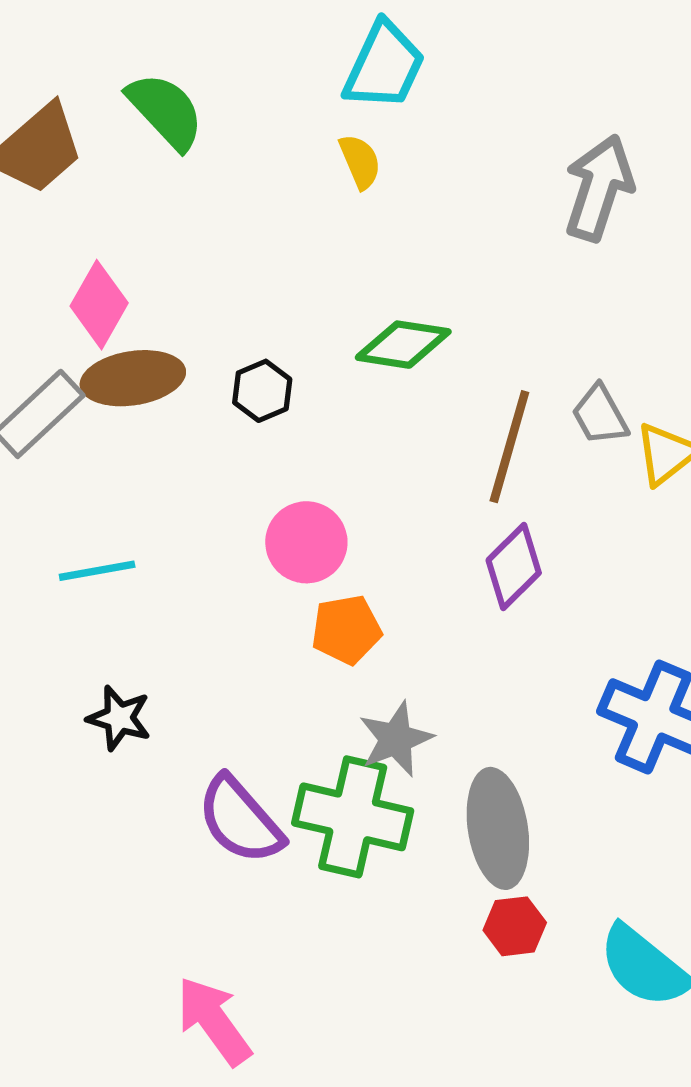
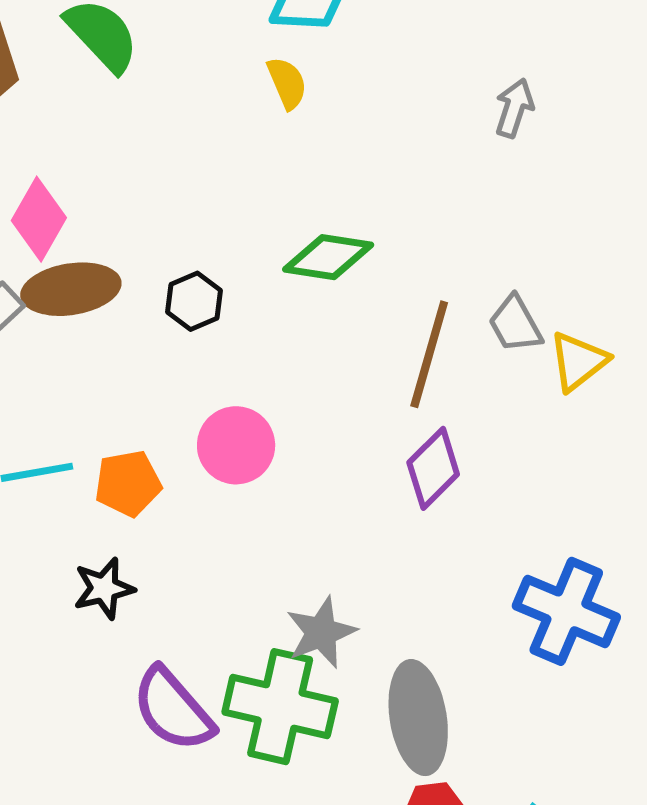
gray arrow: (599, 188) -> (514, 108), size x0.6
orange pentagon: (346, 630) -> (128, 483), moved
black star: (119, 718) -> (104, 588), moved, turned -30

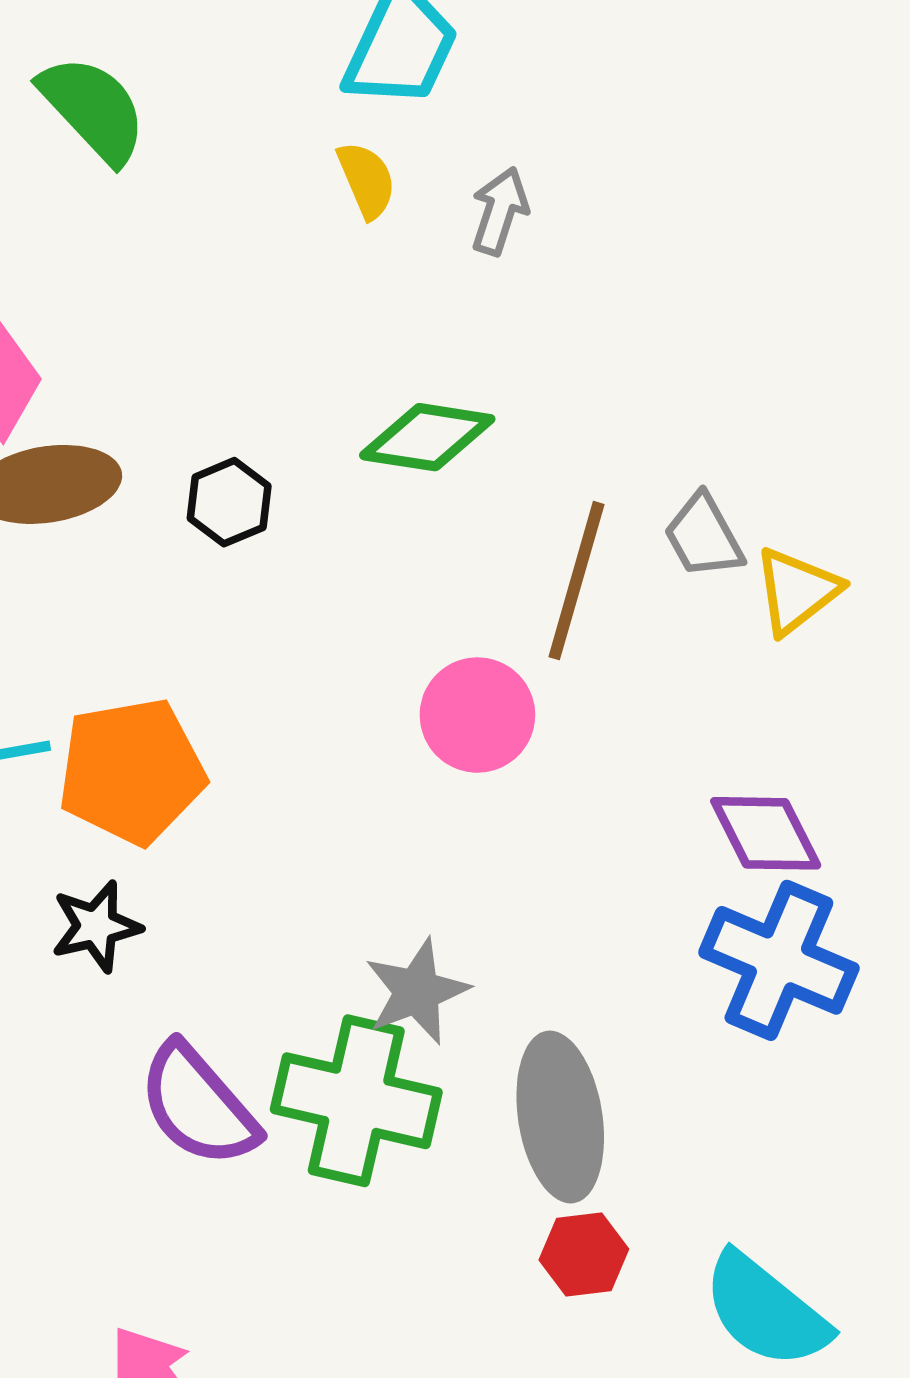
gray arrow: (514, 108) -> (500, 211), moved
pink circle: (236, 445) -> (477, 715), moved
purple diamond: (433, 468) -> (766, 833), moved, turned -72
orange pentagon: (128, 483) -> (132, 771), size x1.5

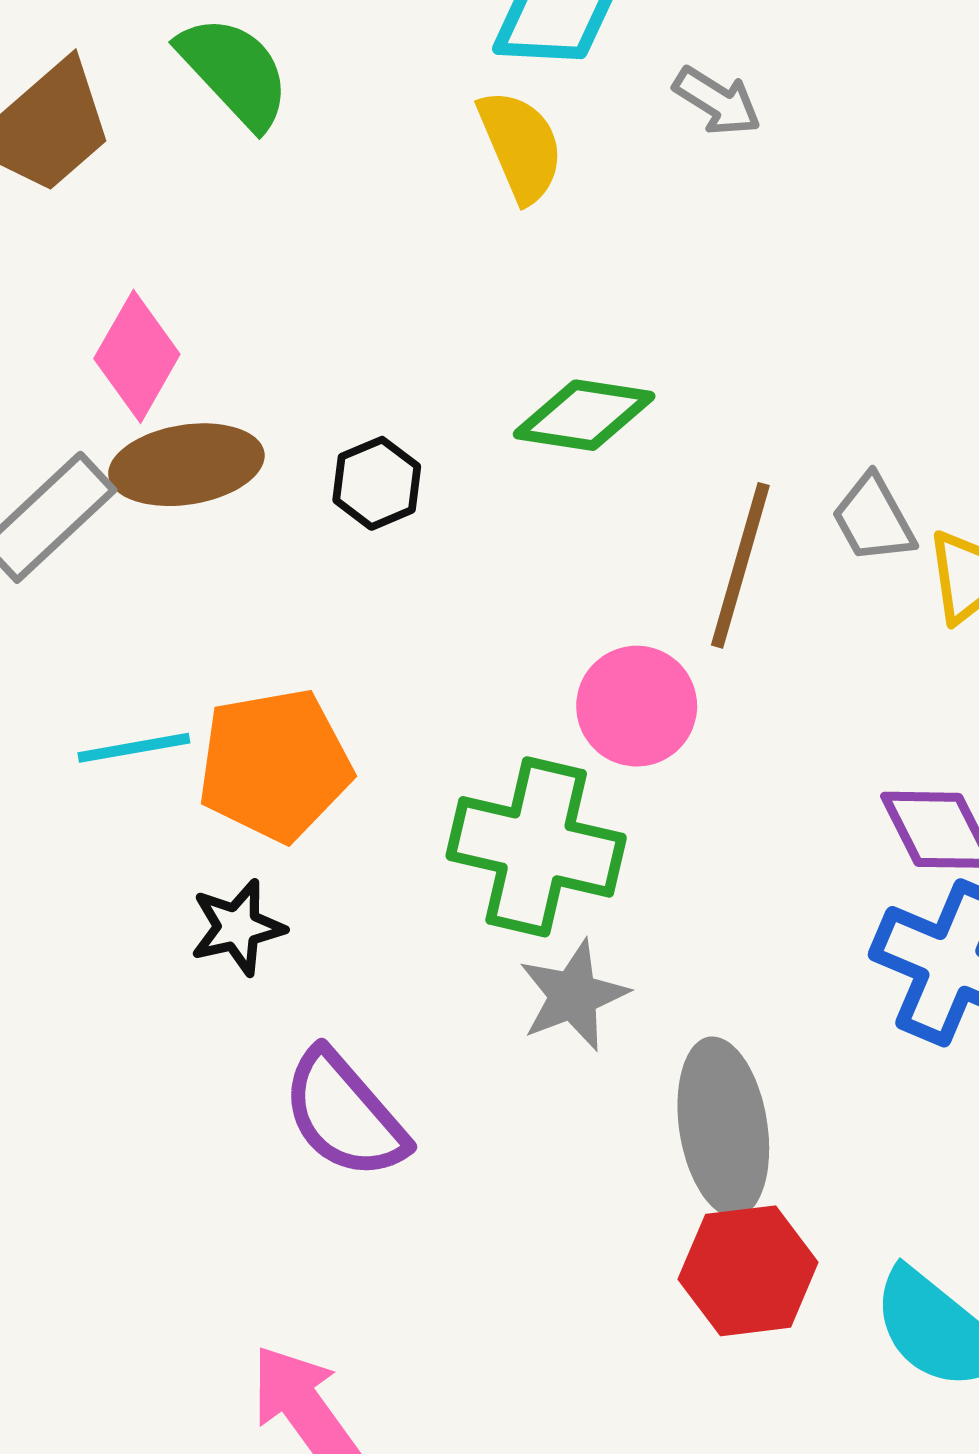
yellow semicircle: (367, 180) -> (521, 146), size x1.4
gray arrow: (500, 211) -> (717, 101), moved, turned 104
green cross: (356, 1101) -> (536, 847), moved
red hexagon: (584, 1254) -> (748, 1271), size x1.5

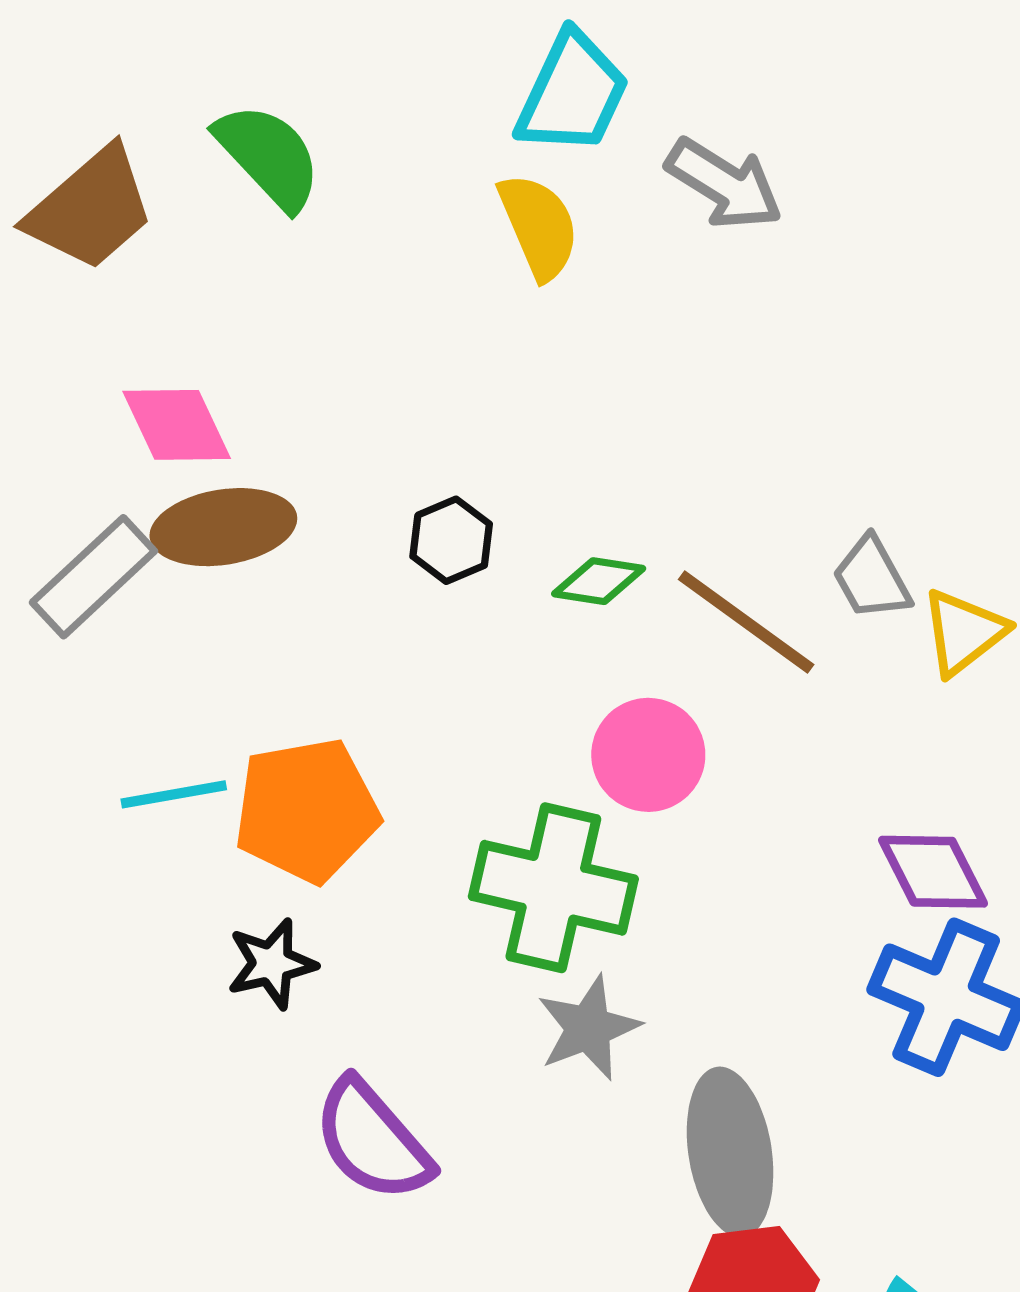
gray arrow: (717, 101) -> (724, 184), size x1.4
pink diamond: (137, 356) -> (177, 425), turned -55
green diamond: (584, 415) -> (599, 581), moved, size x0.7
black hexagon: (377, 483) -> (451, 540), moved
brown line: (740, 565) -> (746, 622), turned -70

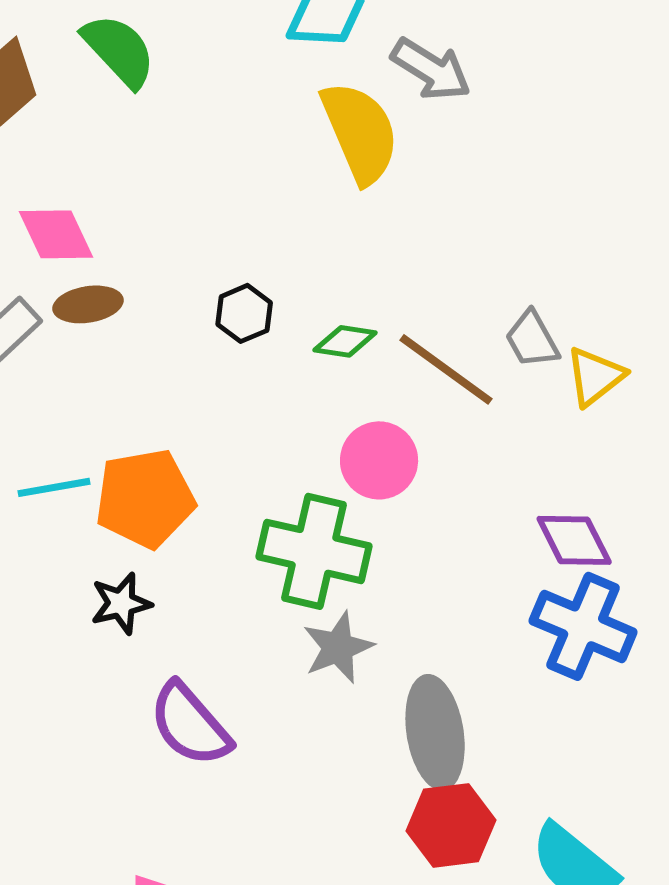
yellow semicircle: (539, 226) -> (360, 132), moved, size x1.4
brown ellipse: (223, 527) -> (88, 304), size x0.7

